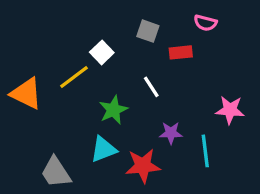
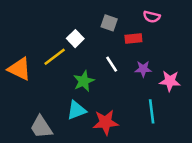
purple star: (171, 133) -> (143, 69), moved

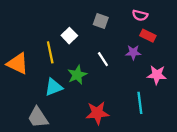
red rectangle: (133, 39) -> (148, 36), moved, turned 32
yellow line: (55, 57) -> (50, 52), turned -65
purple star: (143, 69) -> (133, 52), moved
cyan triangle: (76, 110) -> (54, 87), moved

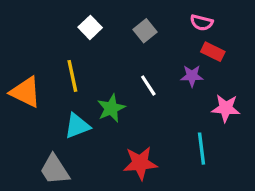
gray square: (101, 21) -> (145, 31), turned 32
white square: (69, 36) -> (90, 27), moved

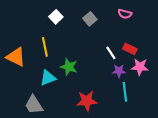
red rectangle: (213, 52) -> (130, 49), moved
purple star: (192, 76) -> (119, 71), moved
white line: (148, 86) -> (111, 53), moved
green star: (111, 108) -> (69, 67), turned -30

